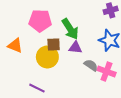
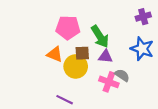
orange triangle: (15, 46) -> (55, 54), moved
pink cross: (106, 71) -> (109, 82), moved

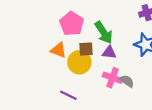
pink pentagon: (68, 28) -> (72, 24), turned 30
gray semicircle: (122, 75) -> (127, 81), moved

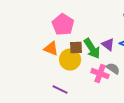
green arrow: (104, 33) -> (92, 49), moved
purple triangle: (109, 52) -> (108, 45), moved, turned 32
gray semicircle: (127, 81) -> (113, 69), moved

